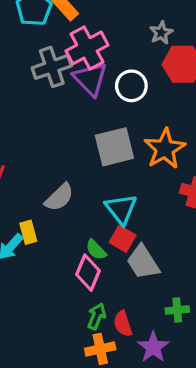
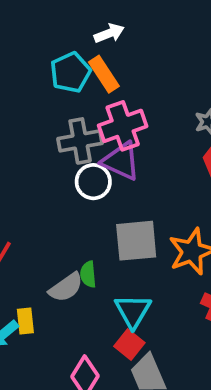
purple triangle: (90, 79) -> (121, 161), turned -30
white circle: (131, 86) -> (93, 182), moved
green semicircle: (96, 250) -> (88, 274), moved, turned 30

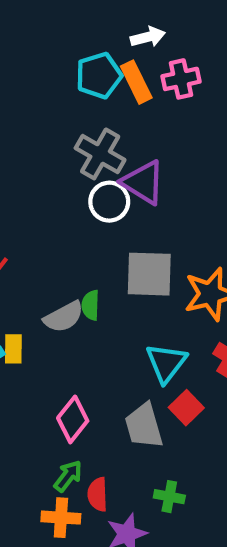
pink cross: (123, 126) -> (181, 79), moved, size x0.7
gray cross: (80, 141) -> (100, 154), turned 33
cyan triangle: (133, 311) -> (166, 363), moved
red square: (129, 344) -> (186, 408), moved

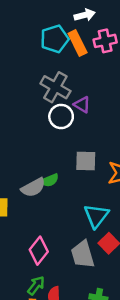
purple triangle: (143, 182) -> (82, 105), size x0.6
gray square: (149, 274) -> (86, 161), size x0.7
green semicircle: (91, 305) -> (50, 180), turned -114

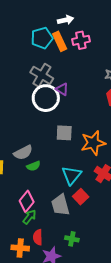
white circle: (61, 117) -> (46, 98), size x1.4
green semicircle: (50, 180) -> (33, 166), moved
green arrow: (36, 285) -> (29, 217), moved

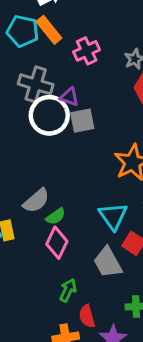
cyan pentagon: (42, 38) -> (23, 31), turned -30
pink cross: (81, 40) -> (87, 51), moved
gray square: (64, 133) -> (82, 121), moved
pink diamond: (27, 201) -> (57, 243), moved

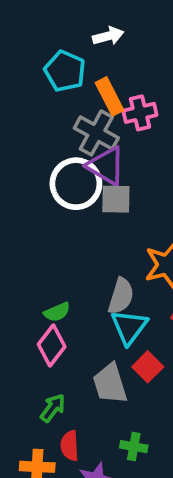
orange rectangle: (49, 30) -> (110, 96), moved
gray cross: (36, 84) -> (96, 133), moved
purple triangle: (69, 97) -> (106, 166), size x1.6
gray semicircle: (36, 201) -> (121, 296), moved, turned -44

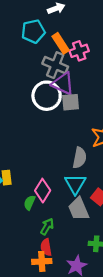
cyan pentagon: (65, 71) -> (33, 31), turned -30
green semicircle: (57, 312) -> (30, 203), moved, turned 144
cyan triangle: (129, 327) -> (75, 184), moved
red semicircle: (70, 446) -> (46, 247), moved

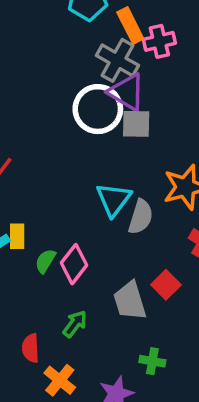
cyan triangle: (75, 184) -> (114, 199), moved
green semicircle: (30, 203) -> (45, 261), moved
red semicircle: (46, 247) -> (31, 348), moved
orange cross: (42, 261) -> (60, 380), turned 36

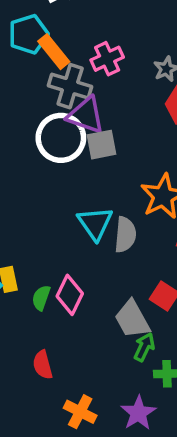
orange rectangle: (130, 26) -> (54, 52), moved
green arrow: (75, 324) -> (144, 347), moved
red semicircle: (31, 348) -> (43, 365), moved

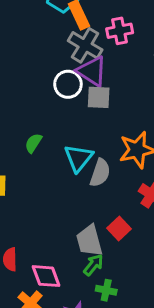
white circle: (61, 138) -> (68, 84), size x0.7
pink diamond: (70, 295) -> (46, 276), moved, turned -60
green semicircle: (41, 298) -> (33, 143), moved

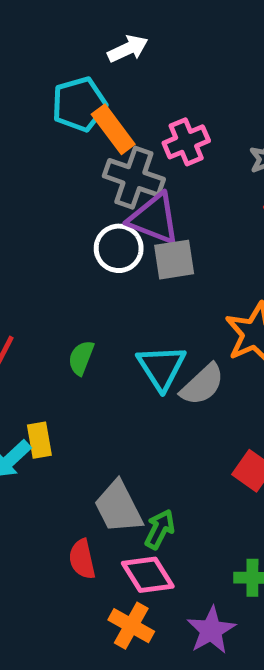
gray semicircle: (100, 173) -> (202, 385), turned 40
gray trapezoid: (89, 241) -> (118, 507), moved
green arrow: (93, 265) -> (160, 529), moved

